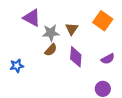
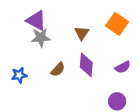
gray star: (51, 33) -> (41, 38), moved
brown semicircle: (51, 50) -> (58, 69), moved

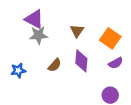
orange square: (117, 24) -> (110, 38), moved

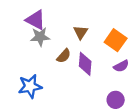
brown semicircle: (55, 65) -> (64, 56), moved
blue star: (18, 70) -> (30, 86), moved, size x1.5

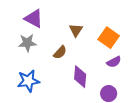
gray star: (40, 37) -> (27, 43), moved
purple diamond: (85, 64) -> (80, 77), moved

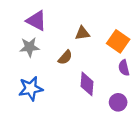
brown triangle: (76, 30) -> (82, 33), turned 48
purple semicircle: (114, 62) -> (124, 68), turned 104

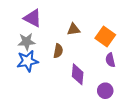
brown semicircle: (65, 57) -> (58, 51), turned -32
blue star: (31, 89) -> (28, 61), moved

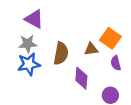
brown triangle: (74, 29) -> (91, 49), moved
brown semicircle: (58, 51) -> (61, 53), size x1.5

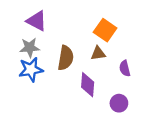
orange square: (110, 38) -> (105, 30), moved

